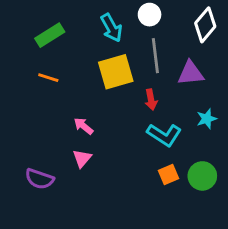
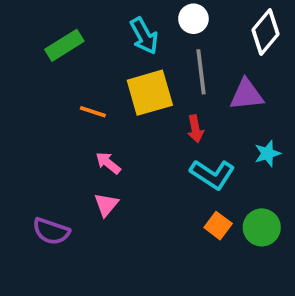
orange line: (48, 78) -> (93, 112), moved
orange square: (169, 174) -> (218, 226), turned -30

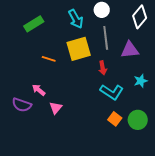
pink arrow: (108, 163) -> (39, 90), moved
purple semicircle: (51, 231) -> (22, 105), moved

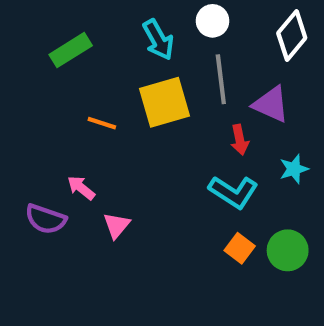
purple triangle: (130, 50) -> (271, 104), turned 30
red arrow: (103, 68) -> (240, 140), moved

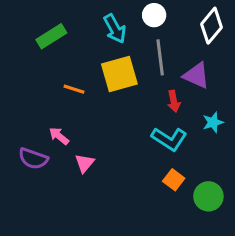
green circle: (288, 250) -> (208, 196), moved

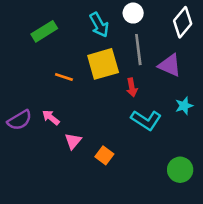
red arrow: (174, 101) -> (132, 87), moved
purple semicircle: (33, 159) -> (20, 120), moved, turned -50
orange square: (174, 180) -> (104, 155), moved

